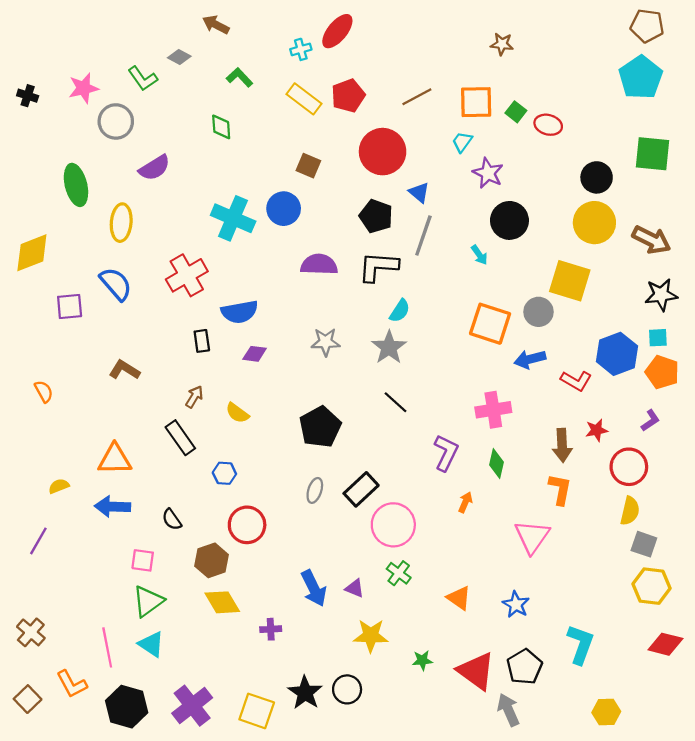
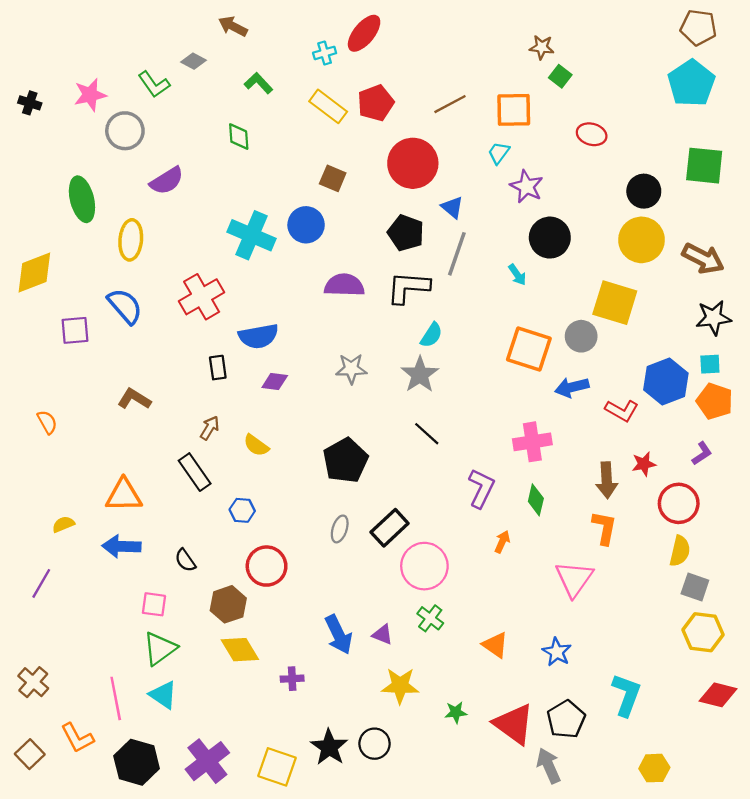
green square: (516, 112) -> (560, 76), moved

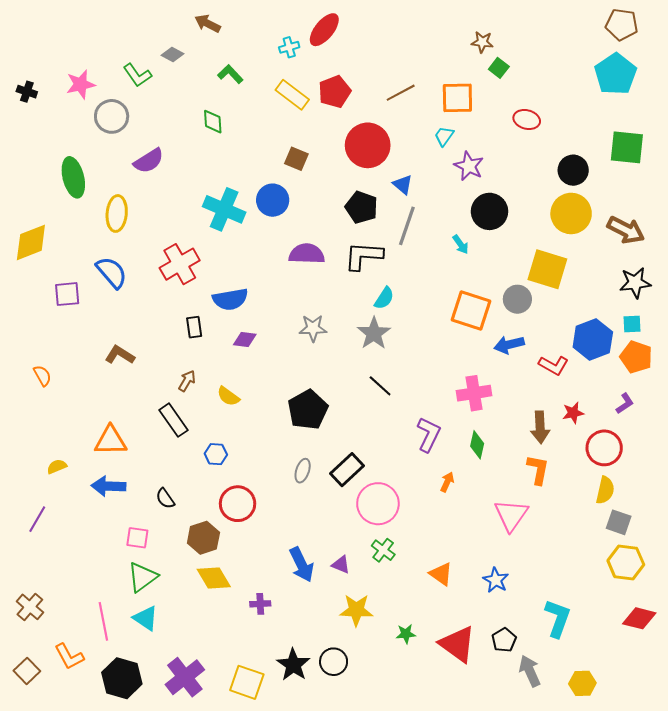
black pentagon: (566, 719) -> (504, 640), size x0.7
gray arrow: (549, 766) -> (530, 671), moved

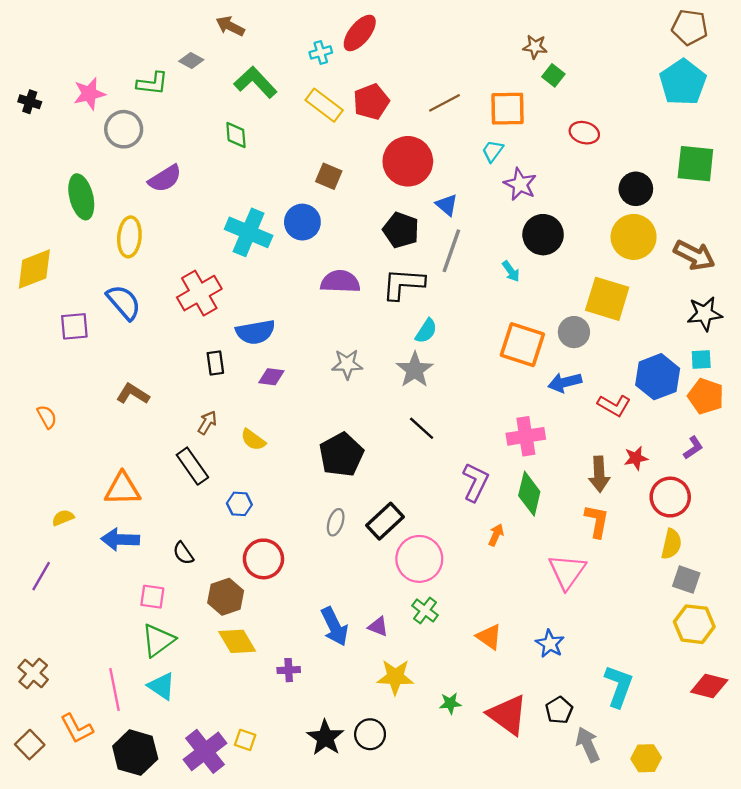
green L-shape: (230, 74) -> (255, 82), size x1.5
green L-shape: (137, 75) -> (152, 83), turned -48
green diamond: (477, 445) -> (529, 494), size x1.4
yellow square: (247, 682) -> (245, 740), moved, size x0.6

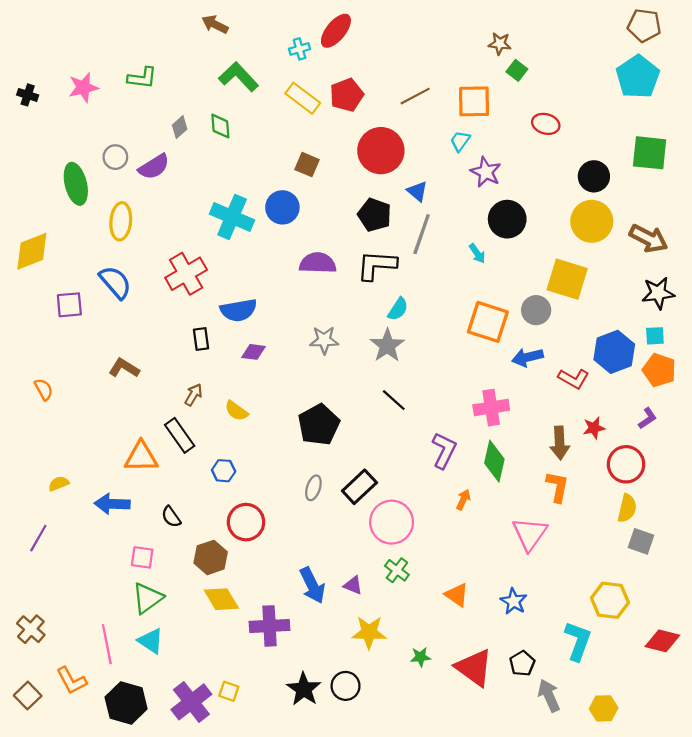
gray diamond: (191, 60) -> (180, 127), moved, turned -70
gray circle: (124, 129) -> (115, 157), moved, size x0.7
orange triangle: (123, 489) -> (141, 457), moved
yellow hexagon: (694, 624) -> (610, 600), moved
purple cross: (289, 670) -> (270, 626), size x1.8

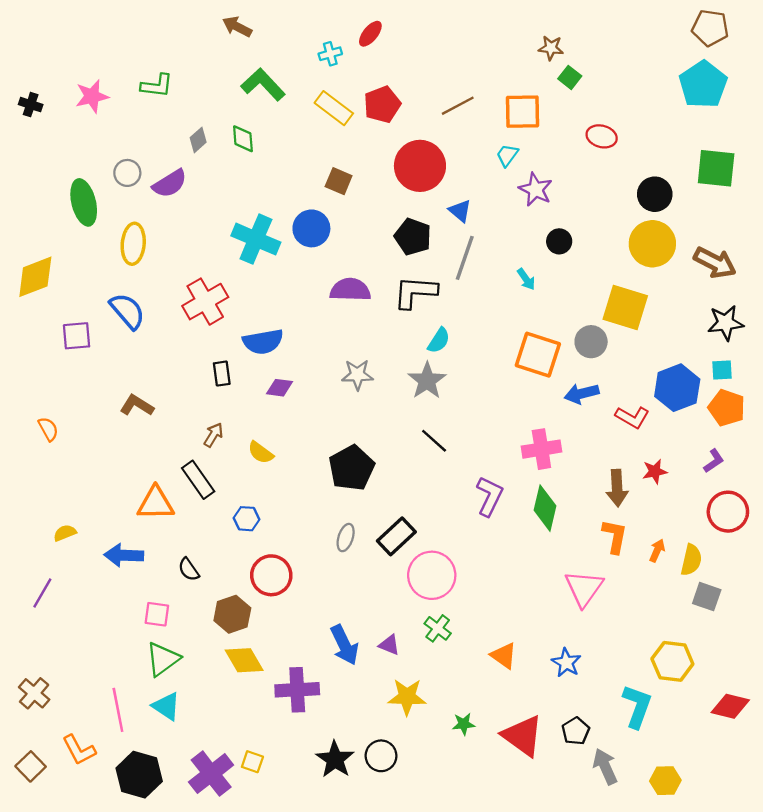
red ellipse: (336, 31) -> (370, 34), size x0.7
black circle: (507, 219) -> (559, 241), size x0.6
red circle: (626, 464) -> (728, 512), moved
orange arrow: (463, 500) -> (657, 551), moved

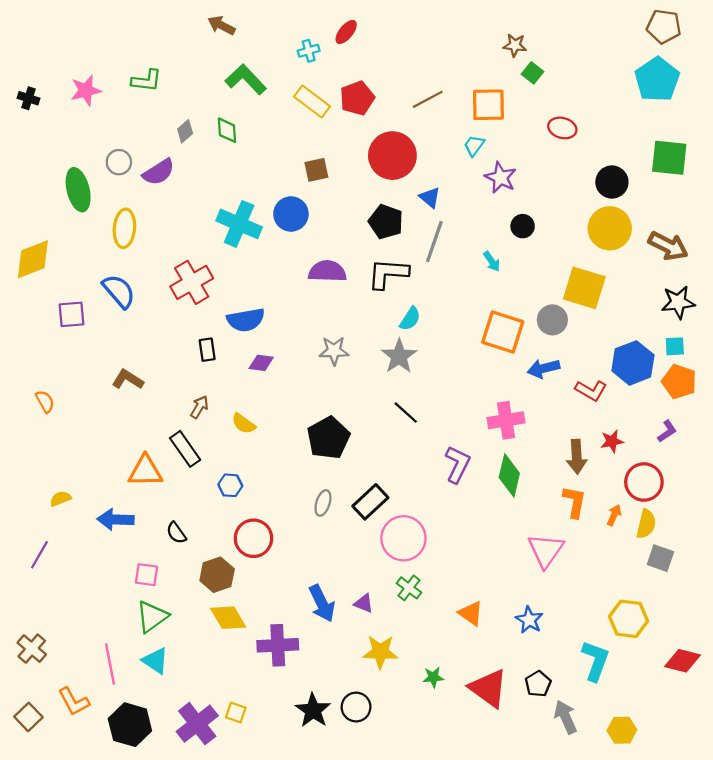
brown square: (339, 181) -> (316, 170), turned -35
red circle: (728, 512) -> (644, 482), moved

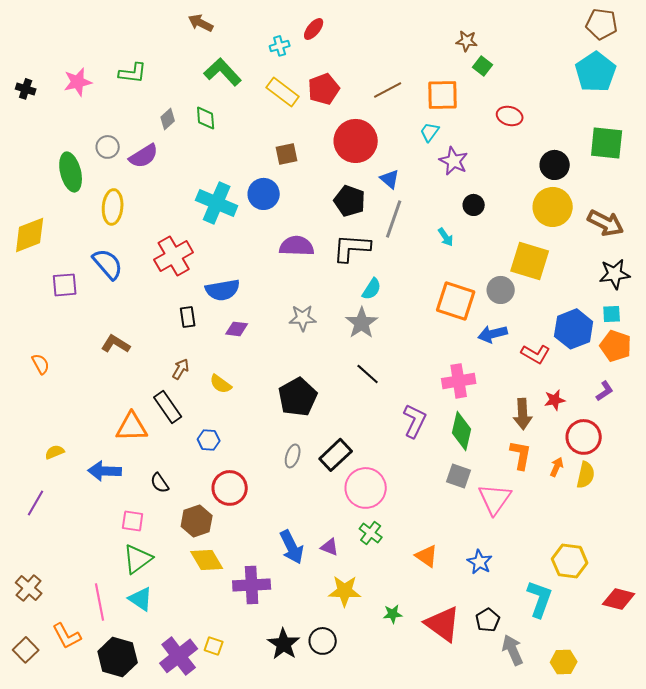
gray square: (660, 558) -> (459, 476), moved

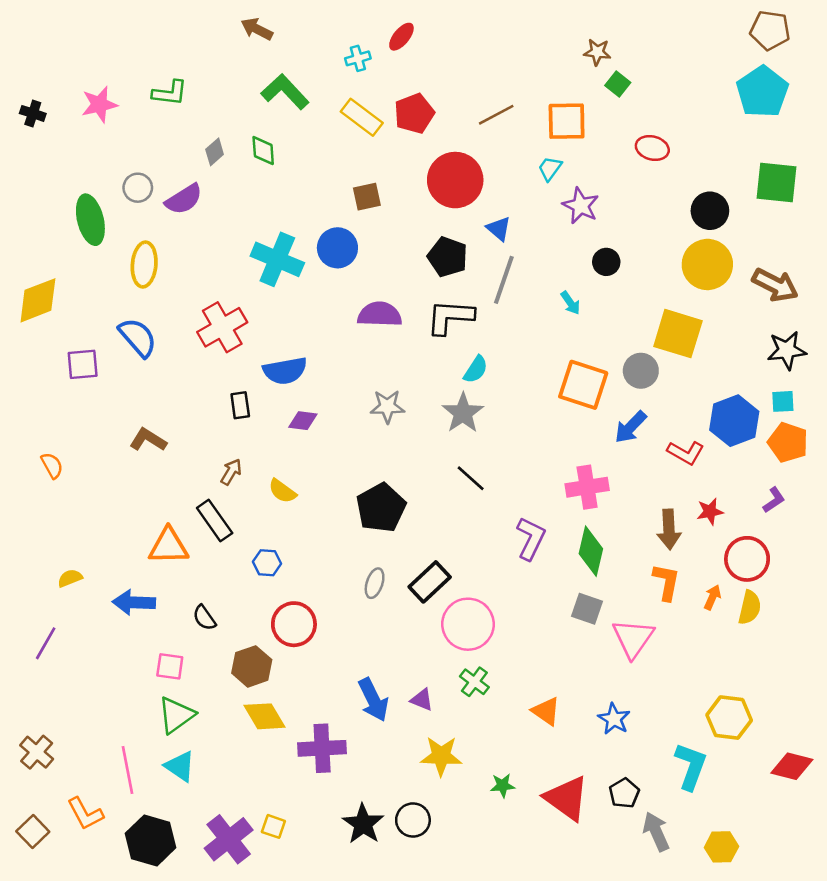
blue arrow: (493, 334) -> (631, 427), turned -32

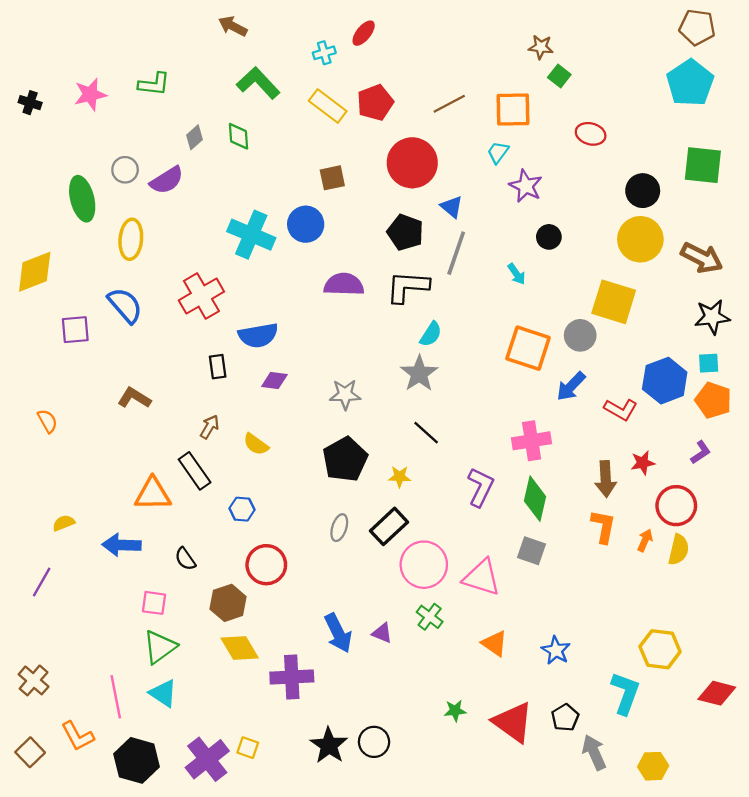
gray star: (387, 407) -> (345, 394), moved
pink triangle: (633, 638) -> (482, 577), moved, turned -48
yellow star: (441, 756) -> (399, 477), moved, size x0.6

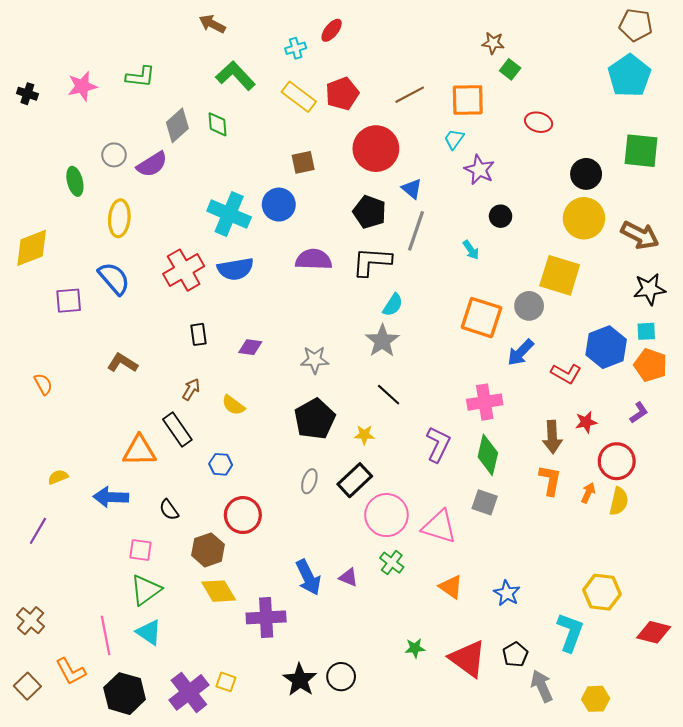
gray diamond: (195, 137) -> (177, 125), size x1.5
green ellipse: (82, 199) -> (75, 181), size x0.7
blue semicircle: (258, 335) -> (235, 269), moved

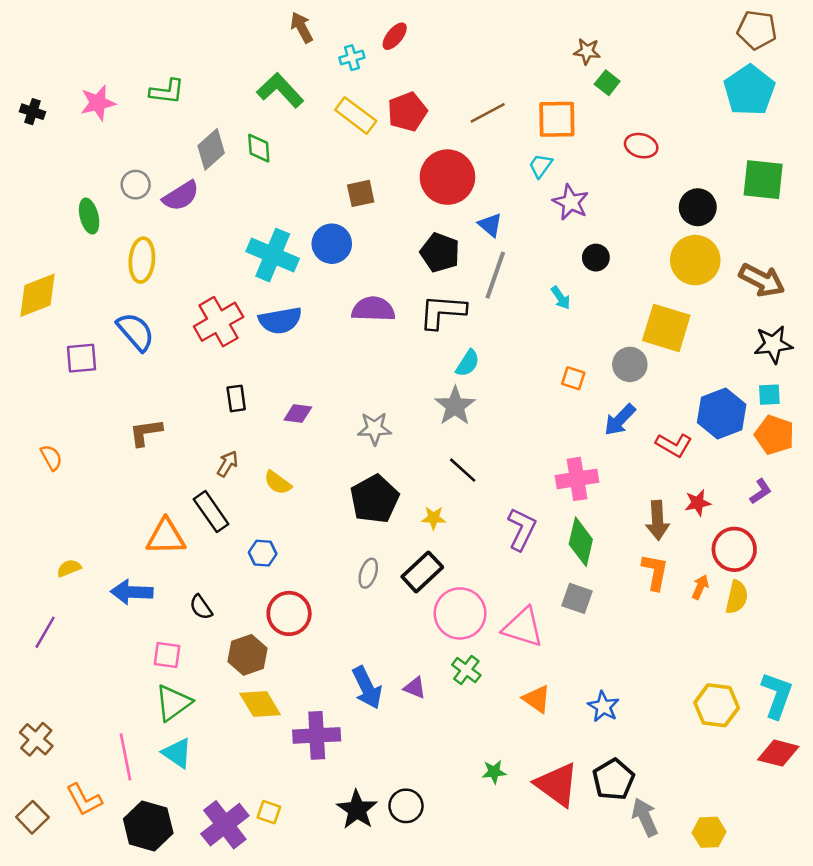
brown arrow: (212, 24) -> (302, 27), moved, turned 35
orange square: (482, 318) -> (573, 378), size x0.5
brown L-shape: (122, 363) -> (146, 432), turned -40
cyan L-shape: (570, 632) -> (777, 695), moved
black pentagon: (515, 654) -> (613, 779), size x1.4

